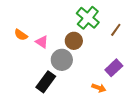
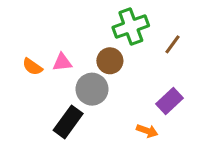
green cross: (88, 18) -> (131, 27), turned 30
orange semicircle: (21, 35) -> (32, 67), moved
pink triangle: (42, 42) -> (62, 62), turned -40

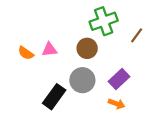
gray circle: (92, 89) -> (82, 80), moved
purple rectangle: (170, 101) -> (119, 79), moved

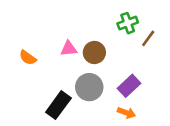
green cross: (104, 21) -> (128, 23), moved, size x0.7
pink triangle: (49, 50) -> (69, 49), moved

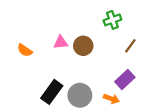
brown line: (148, 38) -> (130, 46), moved
purple rectangle: (129, 86) -> (125, 80), moved
gray circle: (89, 87) -> (80, 95), moved

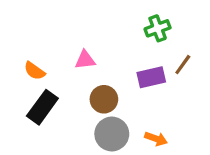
brown circle: (83, 46) -> (104, 99), moved
purple rectangle: (125, 80) -> (151, 77), moved, turned 30
black rectangle: (52, 92) -> (42, 107), moved

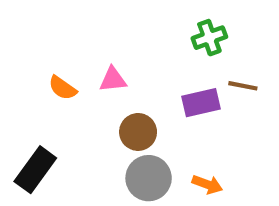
brown line: (183, 65) -> (243, 86), turned 65
orange semicircle: (35, 71) -> (63, 88), moved
black rectangle: (42, 107) -> (35, 170), moved

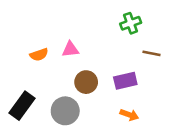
orange semicircle: (63, 88) -> (39, 55), turned -54
purple rectangle: (201, 103) -> (125, 81), moved
gray circle: (149, 178) -> (65, 111), moved

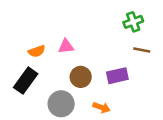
green cross: (131, 23) -> (133, 22), moved
black rectangle: (22, 106) -> (26, 81), moved
orange arrow: (129, 115) -> (101, 107), moved

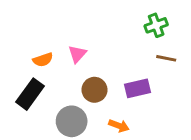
pink triangle: (66, 46) -> (77, 54), turned -42

